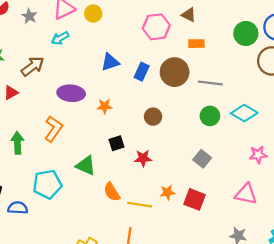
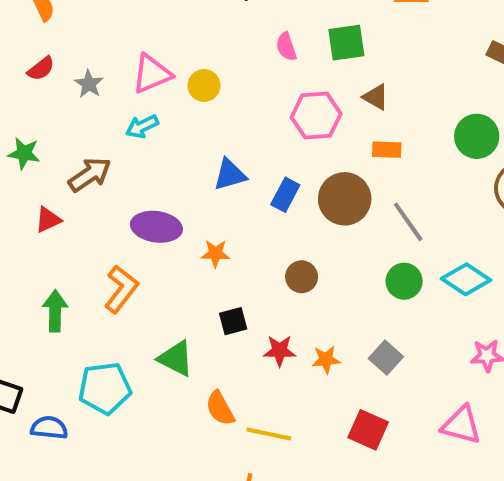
gray line: (210, 83) -> (408, 222), turned 45
orange star: (168, 192) -> (326, 360), moved

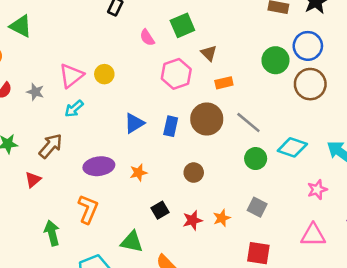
brown triangle: (376, 97) -> (209, 53), turned 30

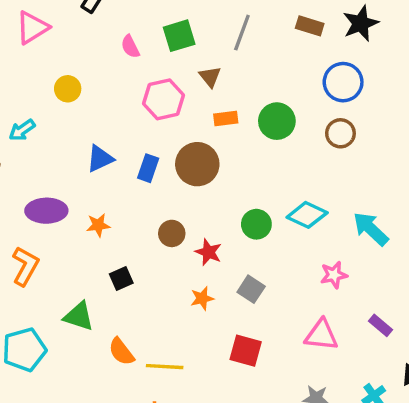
green circle: (275, 60) -> (277, 121), moved
pink triangle: (71, 76) -> (32, 28), moved
brown circle: (310, 84) -> (340, 133), size x0.7
gray line: (248, 122) -> (242, 33), moved, turned 64
red star: (193, 220) -> (208, 252), moved, turned 30

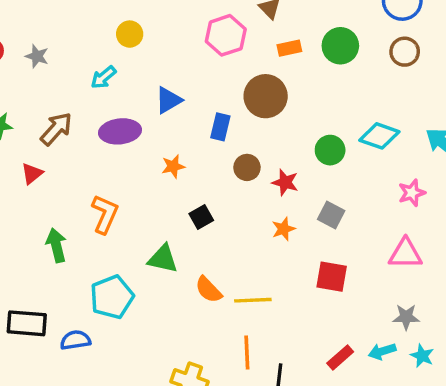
cyan arrow: (22, 130) -> (103, 77), moved
blue rectangle: (148, 168) -> (220, 127), moved
purple ellipse: (46, 211) -> (120, 131), moved

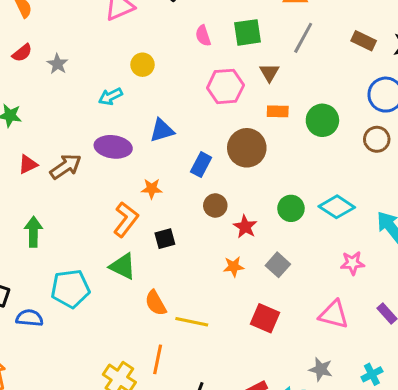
brown arrow: (56, 129) -> (66, 167), moved
orange L-shape: (105, 214) -> (126, 220), moved
orange line: (247, 352) -> (158, 359), moved

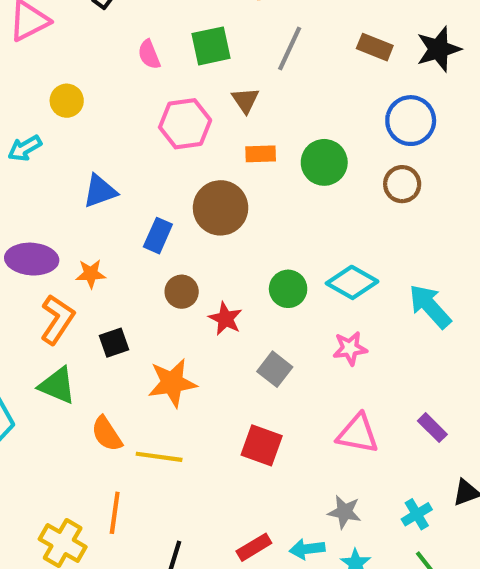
purple ellipse: (113, 147) -> (32, 259), moved
pink star: (352, 263) -> (350, 348), moved
orange star: (234, 267) -> (172, 383), moved, size x1.6

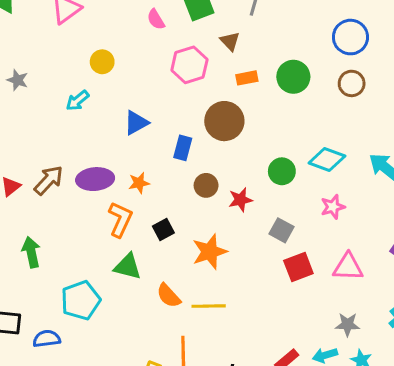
red star: (225, 319) -> (240, 200), turned -30
red square: (262, 445) -> (298, 267), moved, turned -32

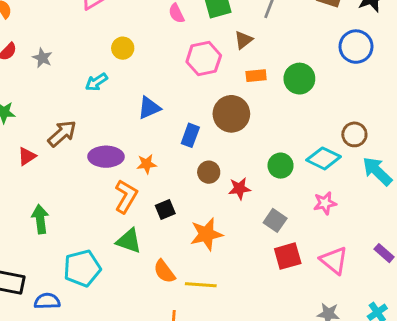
brown triangle: (230, 41) -> (243, 40), turned 30
brown circle: (352, 83) -> (354, 134), moved
brown arrow: (49, 180) -> (62, 134), moved
pink triangle: (348, 267) -> (334, 260), turned 32

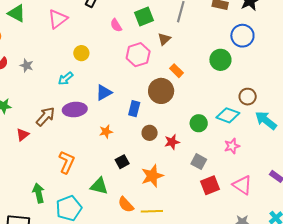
orange rectangle: (256, 76) -> (177, 71), moved, turned 56
green circle: (299, 79) -> (220, 60), moved
purple ellipse: (106, 157) -> (75, 110), moved
orange L-shape: (126, 196) -> (67, 162), moved
green arrow: (40, 219) -> (39, 193), moved

